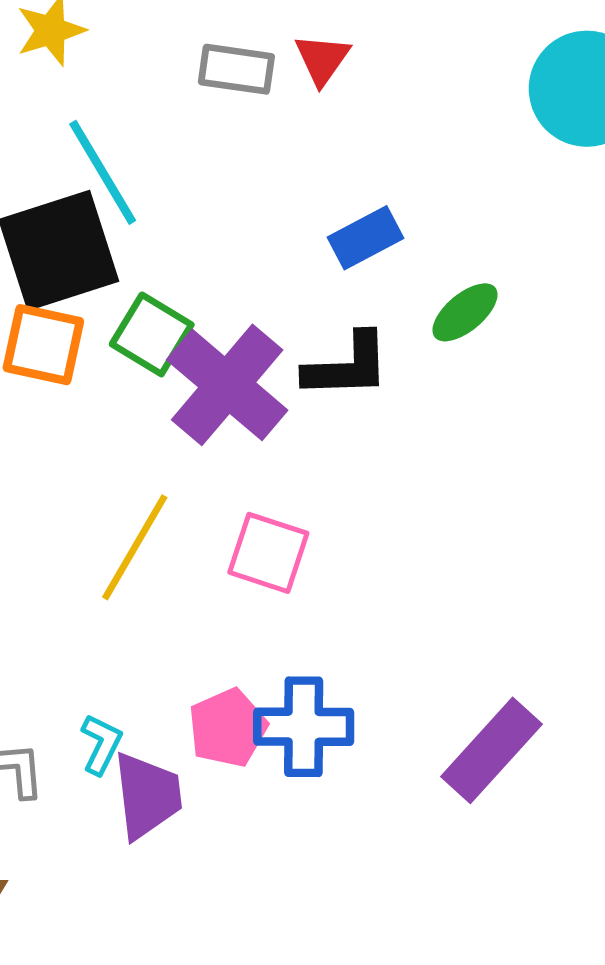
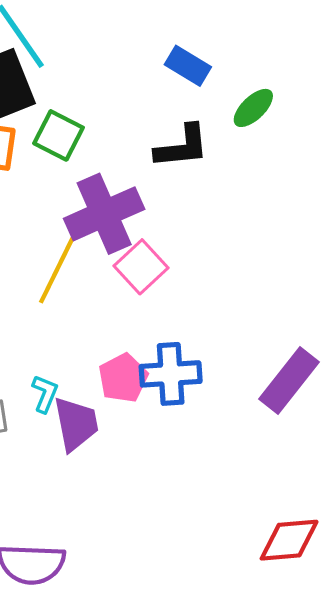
blue rectangle: (365, 238) -> (188, 66), turned 63
purple cross: (227, 385) -> (104, 214), moved, turned 30
pink square: (268, 553) -> (141, 267), turned 33

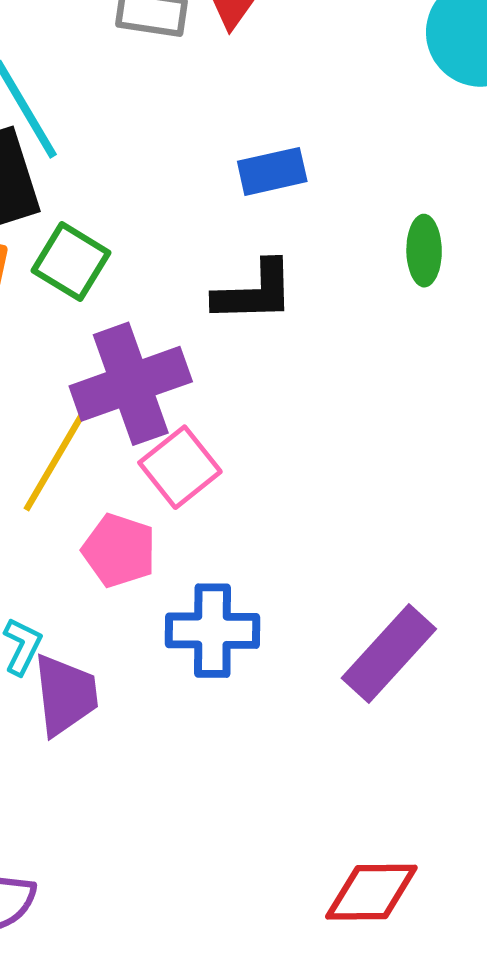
blue rectangle: (188, 66) -> (272, 171), turned -48
green ellipse: (253, 108) -> (424, 251), moved, turned -51
pink pentagon: (123, 378) -> (119, 550), moved, turned -30

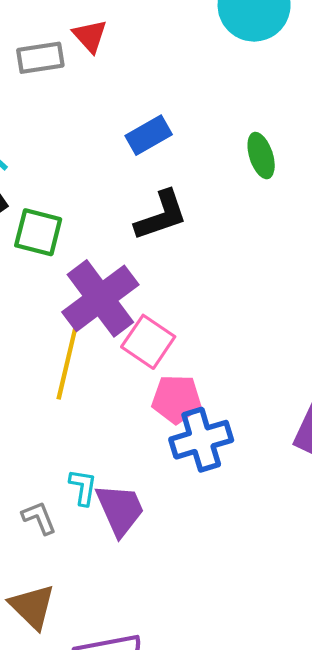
pink pentagon: (119, 550) -> (177, 399), moved

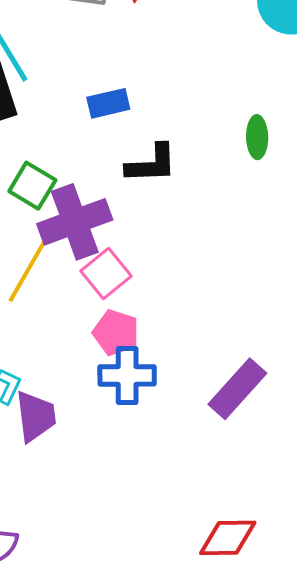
blue rectangle: (149, 135) -> (108, 103), moved
green square: (38, 232) -> (32, 186), moved

